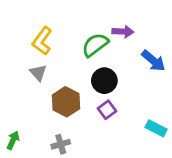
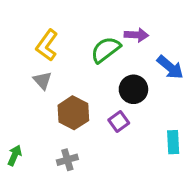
black circle: (104, 81) -> (133, 89), moved
cyan rectangle: (156, 128) -> (173, 142), turned 60

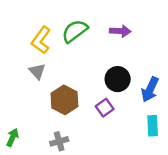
green semicircle: (106, 50) -> (75, 31), moved
blue arrow: (170, 67) -> (150, 89), moved, turned 75

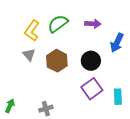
blue arrow: (150, 89) -> (117, 43), moved
brown hexagon: (64, 100) -> (57, 61), moved
purple square: (105, 108) -> (92, 89), moved, size x1.5

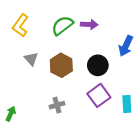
purple arrow: (93, 24) -> (89, 24), moved
yellow L-shape: (32, 31) -> (20, 26), moved
gray cross: (46, 109) -> (57, 105), moved

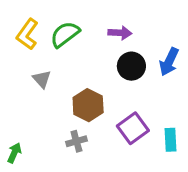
green semicircle: (62, 26) -> (65, 34), moved
brown hexagon: (61, 65) -> (88, 105), moved
black circle: (98, 65) -> (131, 66), moved

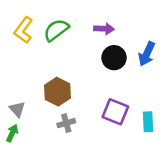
gray triangle: (42, 79) -> (17, 109), moved
brown hexagon: (88, 105) -> (57, 92), moved
purple square: (133, 128) -> (115, 112), turned -32

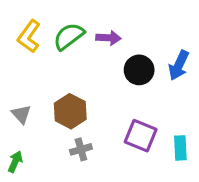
purple arrow: (104, 29) -> (108, 38), moved
gray triangle: (17, 109) -> (21, 114), moved

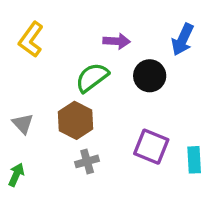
green semicircle: (69, 36) -> (92, 77), moved
blue arrow: (179, 65) -> (183, 40), moved

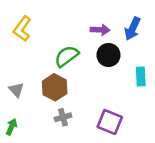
purple arrow: (117, 41) -> (100, 30), moved
purple square: (151, 147) -> (110, 122), moved
cyan rectangle: (194, 160) -> (141, 77), moved

